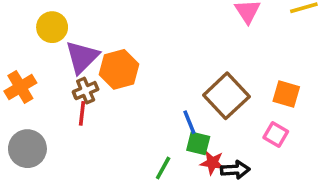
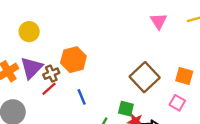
purple triangle: (82, 57) -> (31, 68), moved
red line: (82, 113) -> (49, 89), turned 42
blue line: (189, 122) -> (82, 97), moved

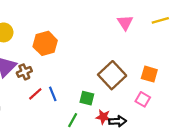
orange hexagon: (73, 60) -> (45, 43), moved
red line: (49, 89) -> (35, 94), moved
green square: (126, 109) -> (87, 98), moved

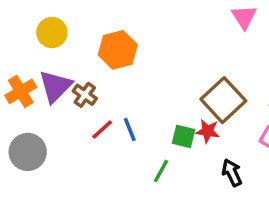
brown cross: (24, 72) -> (85, 95), turned -32
red star: (103, 117) -> (208, 131), moved
black arrow: (118, 121) -> (232, 173), turned -112

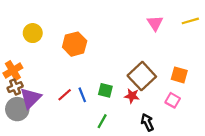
purple triangle: (55, 86) -> (31, 98), moved
brown cross: (85, 95) -> (15, 87), moved, turned 32
green square: (183, 136) -> (105, 90), moved

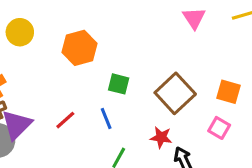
green square: (105, 90) -> (119, 84), moved
blue line: (82, 95) -> (106, 118), moved
red star: (132, 96) -> (161, 137), moved

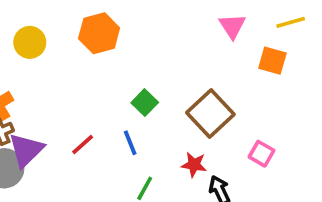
orange hexagon: (79, 48) -> (99, 33), moved
green square: (119, 84) -> (145, 103), turned 30
orange square: (229, 92) -> (272, 61), moved

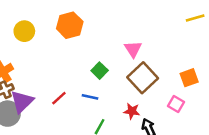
pink triangle: (232, 26) -> (133, 49), moved
orange square: (272, 61) -> (189, 78), moved, turned -36
blue line: (130, 143) -> (90, 97), turned -56

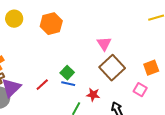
yellow circle: (24, 31) -> (14, 19), moved
green square: (100, 71) -> (67, 73), moved
red star: (132, 111) -> (93, 95), moved

